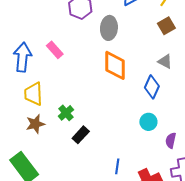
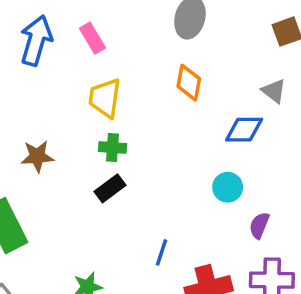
orange diamond: (115, 65) -> (189, 83), size x0.7
blue diamond: (152, 87) -> (244, 130), turned 55
yellow trapezoid: (34, 94) -> (105, 98), moved
green cross: (66, 113) -> (112, 148), moved, turned 35

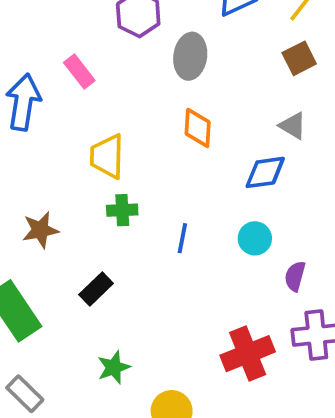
pink rectangle: (92, 38) -> (79, 72), moved
black rectangle: (110, 188) -> (96, 289), moved
blue line: (162, 252) -> (182, 238), moved

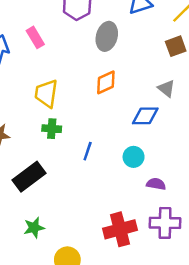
orange diamond: (198, 128) -> (106, 82), turned 55
purple semicircle: (295, 276) -> (156, 184), turned 78
black rectangle: (96, 289) -> (29, 177), size x1.5

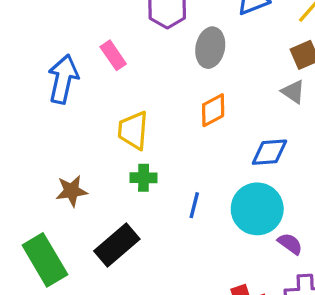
gray triangle: (166, 88) -> (293, 92), moved
cyan circle: (134, 157) -> (257, 209), size x1.8
purple semicircle: (156, 184) -> (290, 244), turned 30

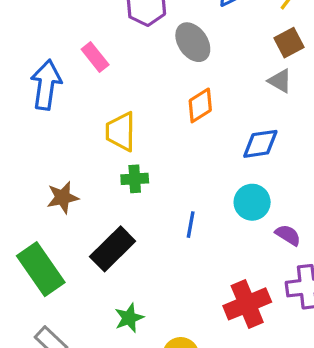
gray ellipse: (210, 48) -> (193, 42), turned -42
blue line: (194, 205) -> (191, 225), moved
cyan circle: (257, 209) -> (252, 202), size x0.7

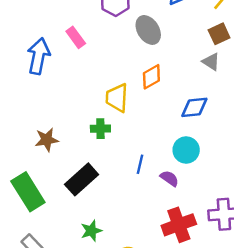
yellow trapezoid: (121, 132) -> (117, 98), moved
purple semicircle: (288, 235) -> (169, 178), moved

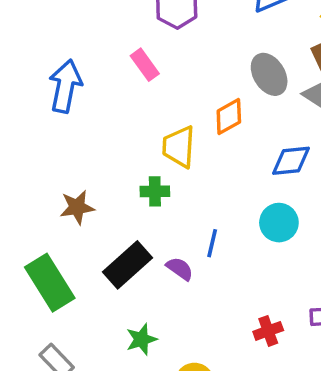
gray ellipse: (148, 30) -> (269, 74), moved
pink rectangle: (76, 37) -> (145, 65), moved
purple semicircle: (169, 178) -> (180, 269), moved
red cross: (179, 225) -> (268, 331), size x0.6

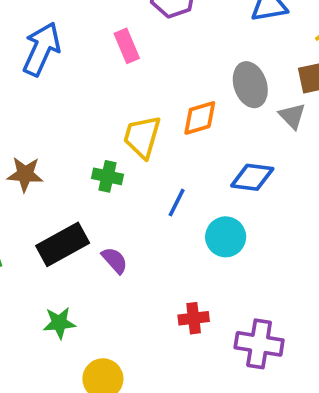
blue line: (212, 243) -> (177, 203), moved
red cross: (268, 331) -> (194, 318), moved

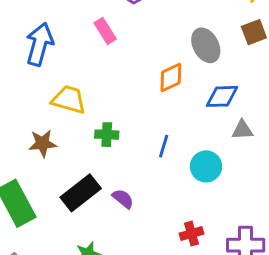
gray triangle: (292, 116) -> (242, 130), moved, turned -40
yellow trapezoid: (142, 137) -> (69, 100), moved, turned 99
blue diamond: (252, 177) -> (222, 96), moved

